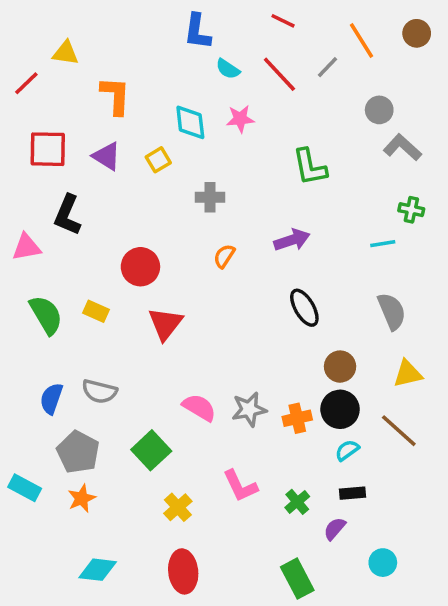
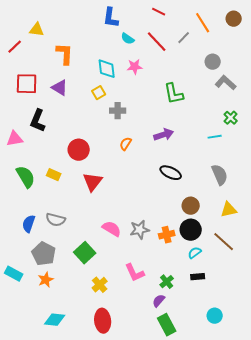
yellow square: (158, 160) -> (99, 93), moved
green cross: (411, 210) -> (231, 118), turned 32
black ellipse: (304, 308) -> (171, 173), turned -35
purple semicircle: (335, 529) -> (159, 301), moved

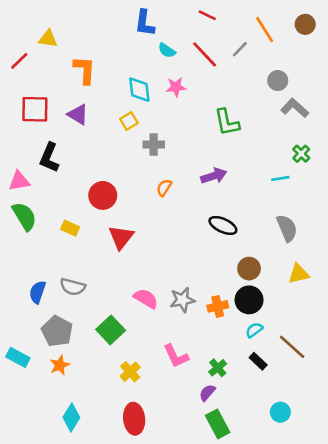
green semicircle: (26, 177) -> (24, 216), moved
brown line: (224, 242) -> (292, 347), moved
black rectangle: (198, 277) -> (258, 361), turned 48
cyan diamond: (55, 320) -> (71, 417), turned -65

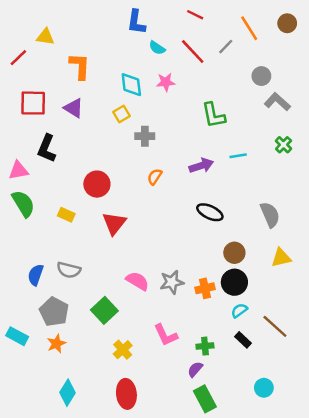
cyan line: (280, 178) -> (238, 156), moved
green cross: (218, 368) -> (205, 346), turned 35

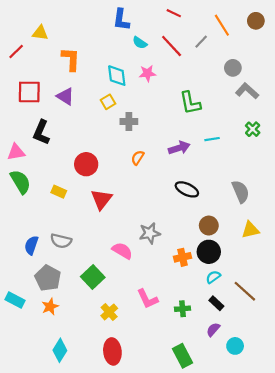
gray star: (172, 282) -> (150, 233), moved
purple semicircle: (195, 369) -> (213, 330), moved

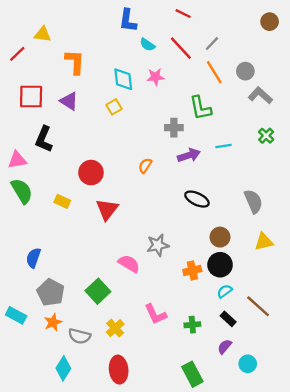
orange line: (222, 25) -> (214, 72), moved
gray cross: (129, 122) -> (174, 128), moved
gray semicircle: (61, 241) -> (79, 336), moved

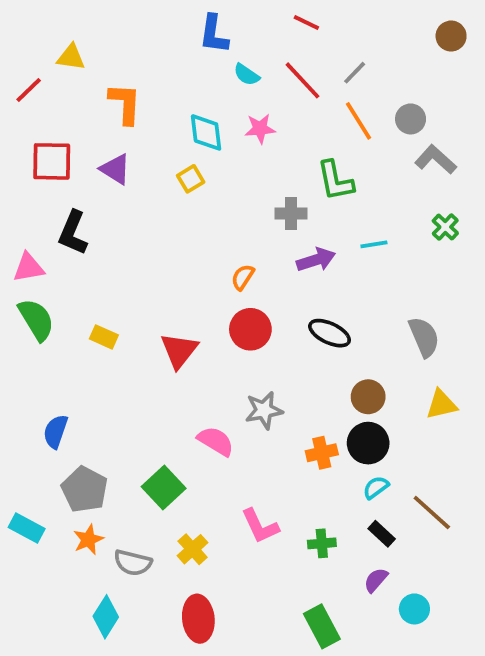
red circle: (91, 173) -> (250, 329), moved

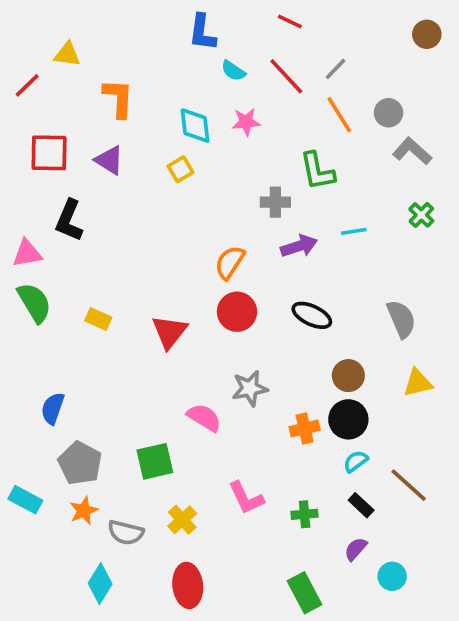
orange semicircle: (243, 277) -> (230, 262), size x1.4
green square: (164, 487) -> (155, 461), turned 30

